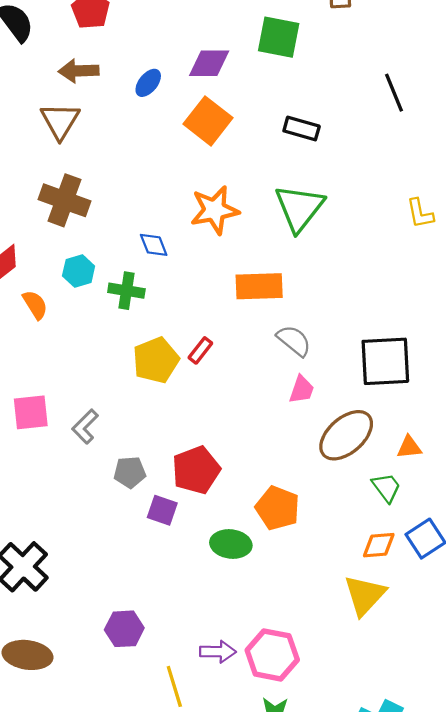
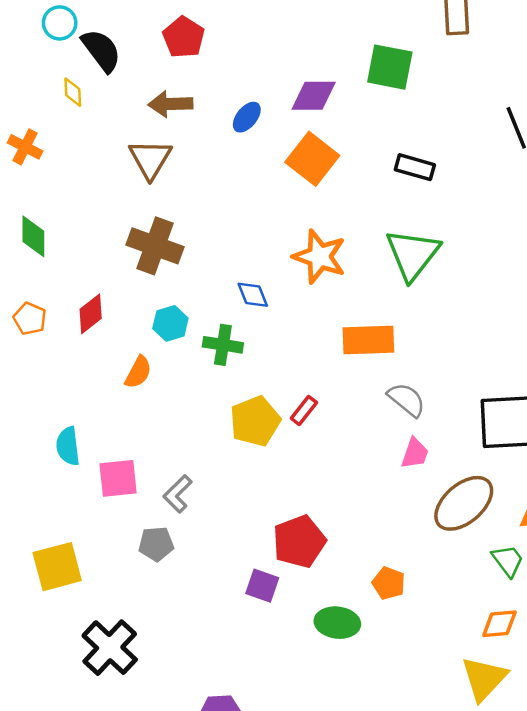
orange star: (215, 210) -> (319, 257), turned 30
orange semicircle: (35, 305) -> (138, 372), moved, turned 60
gray pentagon: (130, 472) -> (156, 544), moved
orange pentagon: (278, 508) -> (389, 583), size x0.7

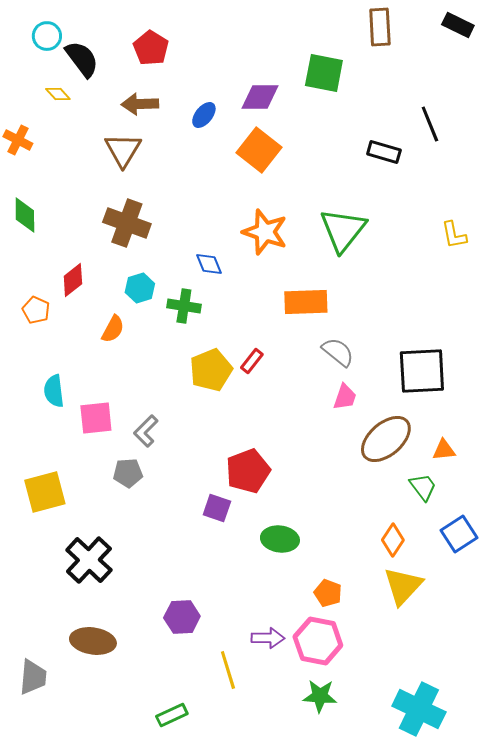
yellow diamond: (73, 92) -> (58, 94), turned -40
black rectangle: (415, 167) -> (384, 152), moved
orange pentagon: (30, 319) -> (36, 310), moved
orange pentagon: (389, 583) -> (328, 593), moved
orange diamond: (499, 624) -> (393, 540), moved, turned -52

